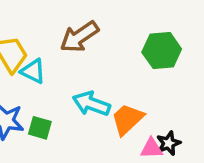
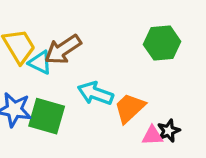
brown arrow: (79, 37) -> (63, 49), moved
green square: (40, 128) -> (47, 116), size x1.6

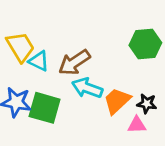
brown arrow: (63, 49) -> (74, 62), moved
black star: (169, 131) -> (147, 104), moved, turned 30

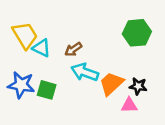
brown arrow: (74, 62) -> (73, 49), size x0.6
green square: (45, 108) -> (47, 90), size x0.7

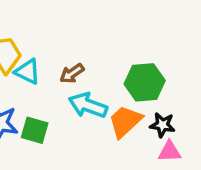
green hexagon: (137, 33) -> (145, 82), moved
pink triangle: (129, 105) -> (170, 152), moved

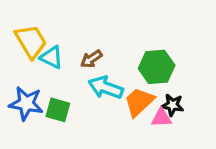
pink triangle: (170, 152) -> (161, 118), moved

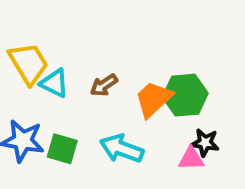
cyan arrow: (106, 88) -> (122, 149), moved
orange trapezoid: (139, 102) -> (153, 99), moved

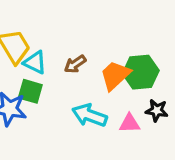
green square: (62, 149) -> (30, 91), moved
pink triangle: (191, 159) -> (130, 123), moved

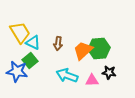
brown arrow: (75, 64) -> (58, 43), turned -48
green square: (30, 91) -> (30, 60), turned 35

